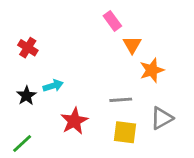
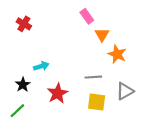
red cross: (28, 48) -> (24, 24), moved
orange star: (152, 70) -> (117, 54), turned -30
black star: (26, 96) -> (23, 85), moved

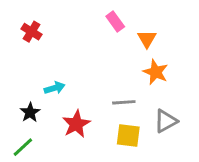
orange triangle: (102, 35) -> (147, 39), moved

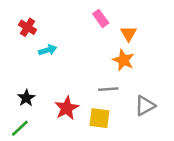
orange star: (156, 72) -> (123, 60), moved
cyan arrow: (55, 88) -> (48, 50), moved
yellow square: (128, 136) -> (99, 118), moved

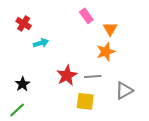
orange star: (123, 60) -> (106, 52), turned 30
red star: (67, 108) -> (67, 75), moved

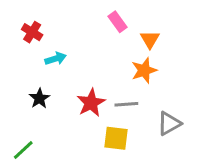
black star: (22, 84) -> (39, 98), moved

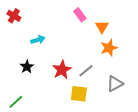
red cross: (32, 32) -> (14, 16), moved
orange star: (144, 70) -> (109, 48), moved
gray line: (126, 104) -> (86, 71), turned -35

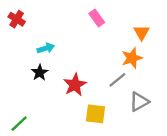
orange triangle: (102, 27) -> (142, 33), moved
black star: (27, 67) -> (40, 73), moved
gray line: (86, 71) -> (117, 80), moved

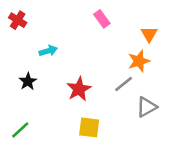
black star: (40, 73) -> (28, 81), moved
yellow square: (95, 114) -> (89, 127), moved

